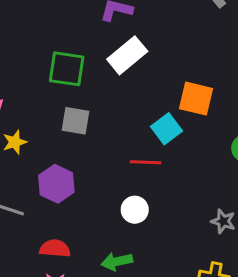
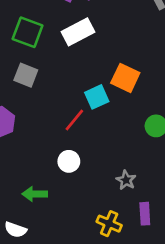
red line: (145, 162) -> (74, 120), turned -65
white circle: (135, 210) -> (69, 161), moved

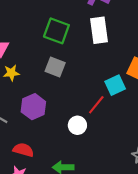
white rectangle: (78, 32) -> (99, 30), turned -70
white circle: (69, 161) -> (77, 125), moved

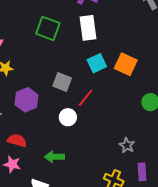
gray square: (55, 67) -> (62, 82), moved
cyan square: (115, 85) -> (97, 63), moved

